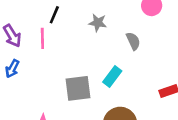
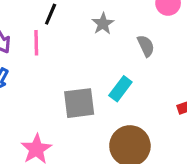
gray star: (98, 23) -> (103, 24), turned 30

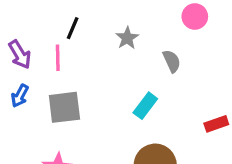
gray square: (79, 103) -> (64, 107), moved

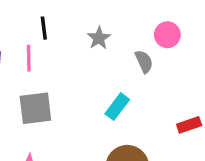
pink circle: (195, 17) -> (167, 35), moved
black line: (73, 28) -> (44, 28), turned -30

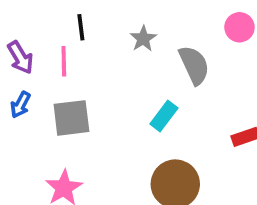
pink circle: (167, 35) -> (239, 27), moved
gray semicircle: (144, 61) -> (194, 65), size x1.5

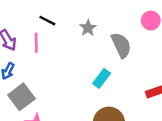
black line: (81, 27) -> (47, 21), turned -56
gray square: (71, 118) -> (21, 97), moved, turned -30

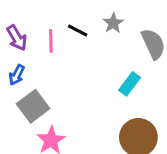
black line: (47, 21) -> (78, 30), moved

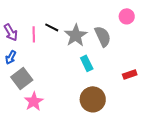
gray star: (113, 23) -> (76, 35), moved, size x1.6
cyan rectangle: (130, 84) -> (87, 63), turned -63

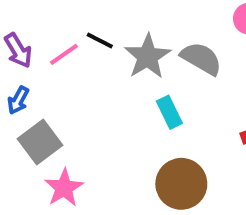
pink line: (34, 34) -> (64, 54), turned 56
gray semicircle: (103, 36) -> (201, 58), turned -35

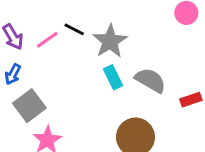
gray semicircle: (201, 58) -> (150, 80), moved
cyan rectangle: (169, 112) -> (113, 77), moved

